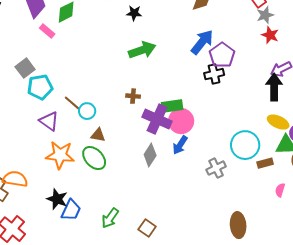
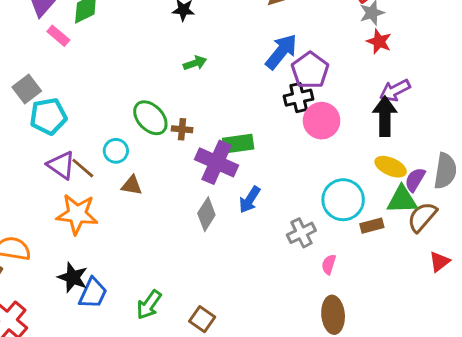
green arrow: (142, 50) -> (195, 63), size x0.6
brown line: (72, 103) -> (83, 168), moved
pink circle: (181, 121) -> (322, 121), moved
green ellipse: (94, 158) -> (150, 118), moved
pink semicircle: (280, 190) -> (329, 264), moved

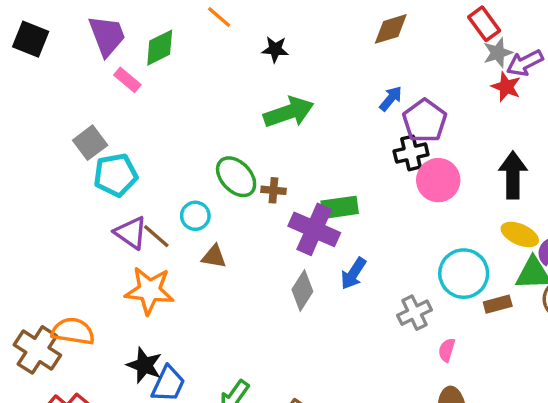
blue arrow: (281, 52) -> (391, 99), size x0.6
green arrow: (195, 63) -> (289, 112), size x1.8
purple arrow: (395, 90) -> (525, 63), moved

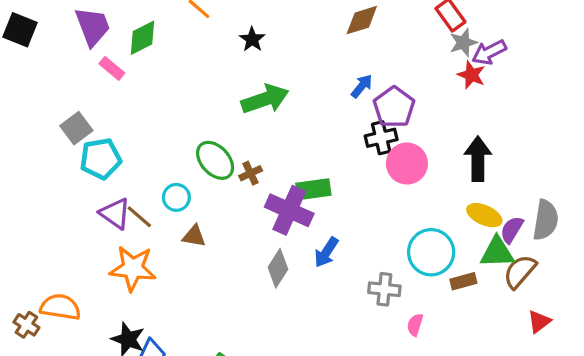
black star: (275, 49) -> (252, 39), turned 30
brown cross: (273, 190) -> (251, 173), turned -30
gray cross: (414, 313) -> (384, 289), turned 32
brown cross: (37, 350) -> (26, 325), size x0.6

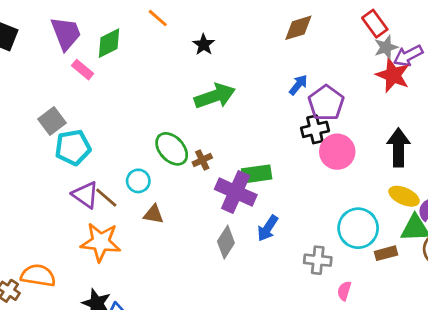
red star: (471, 75) -> (393, 75), size x1.4

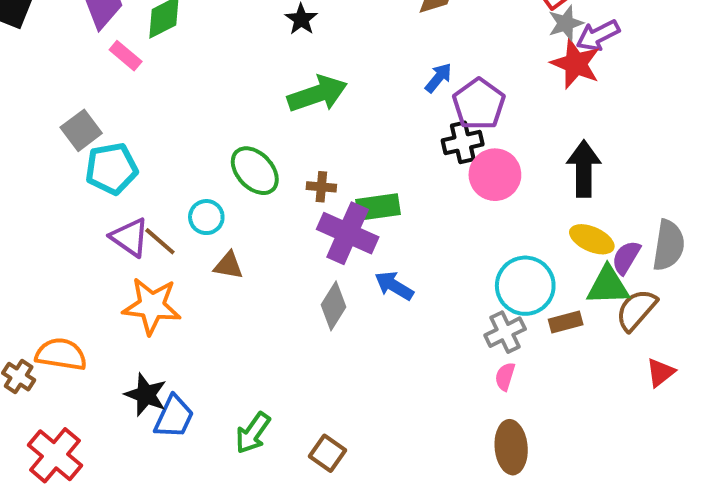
brown cross: (202, 160) -> (321, 187), moved, turned 30
blue arrow: (268, 228) -> (394, 286), turned 88
gray cross: (318, 260) -> (505, 332), moved, turned -32

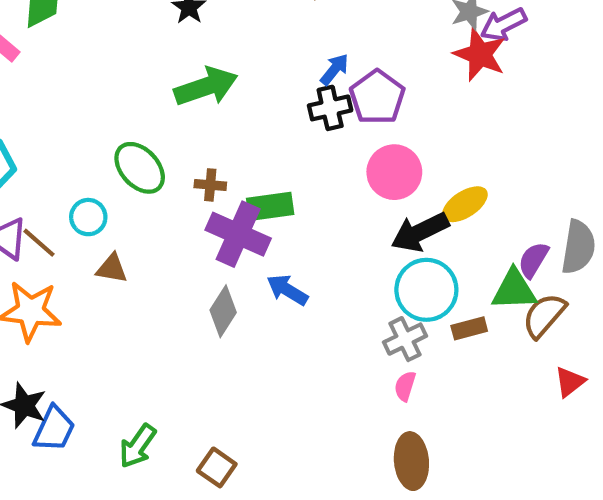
black cross: (463, 142) -> (330, 108), moved
black arrow: (584, 169) -> (420, 232), moved, turned -116
yellow ellipse: (592, 239) -> (465, 204), moved, turned -57

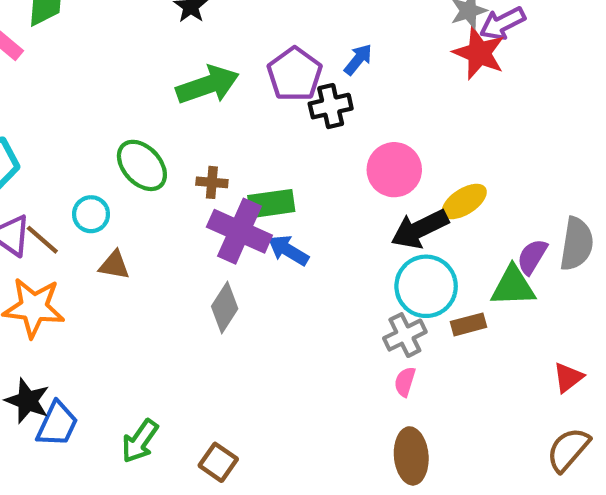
blue arrow: (334, 69) -> (358, 59), moved
purple pentagon: (377, 97) -> (295, 74), moved
blue arrow: (287, 290) -> (288, 250), moved
brown semicircle: (544, 316) -> (568, 450), moved

